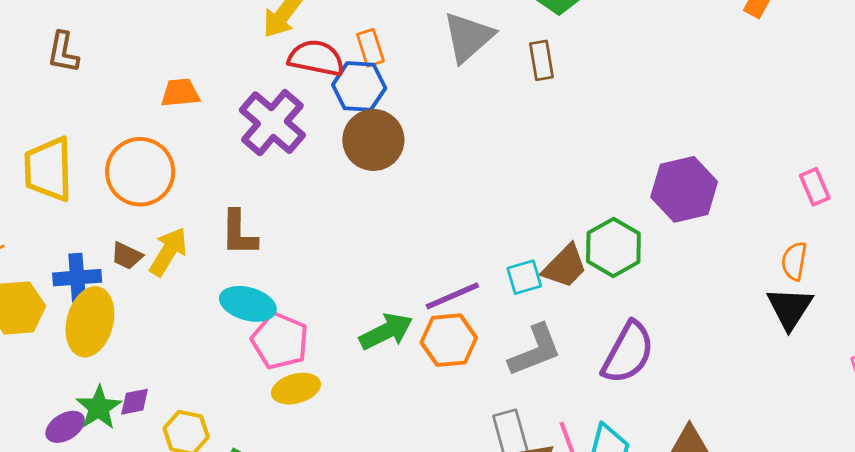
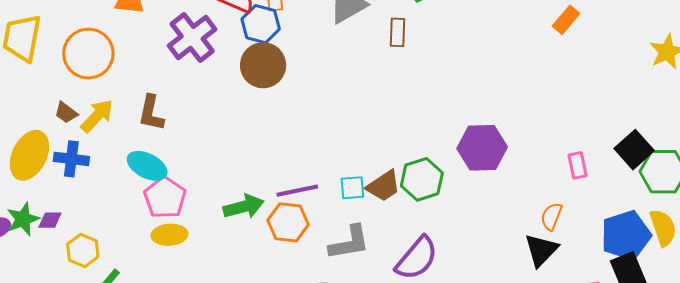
blue cross: (77, 278) -> (71, 159), moved

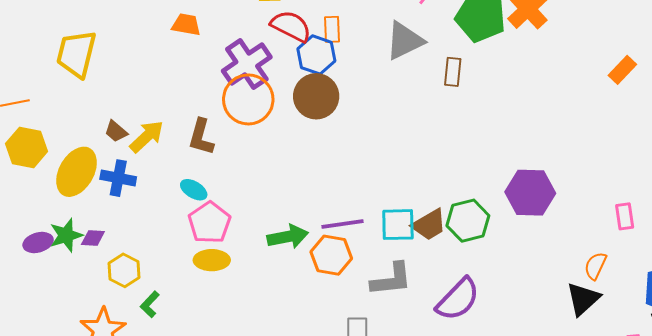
orange circle: (88, 54) -> (248, 99), moved
cyan ellipse: (147, 166) -> (194, 190), size x0.7
cyan square: (352, 188) -> (398, 225), size x1.4

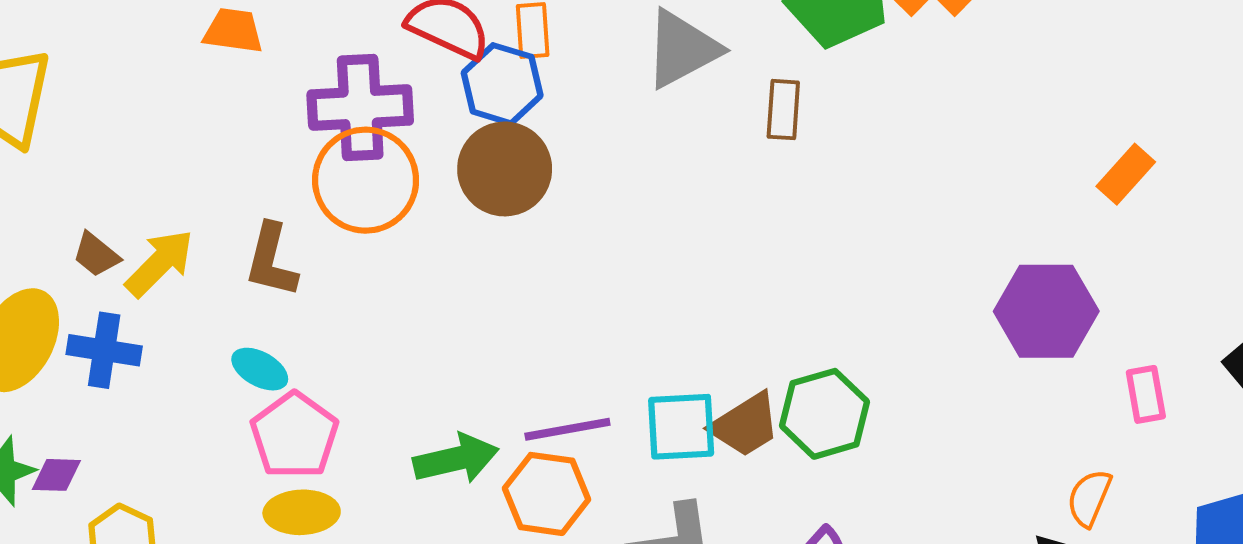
purple cross: (247, 64) -> (360, 108), turned 33
orange rectangle: (622, 70) -> (1126, 174), moved
purple hexagon: (530, 193) -> (1046, 311), moved

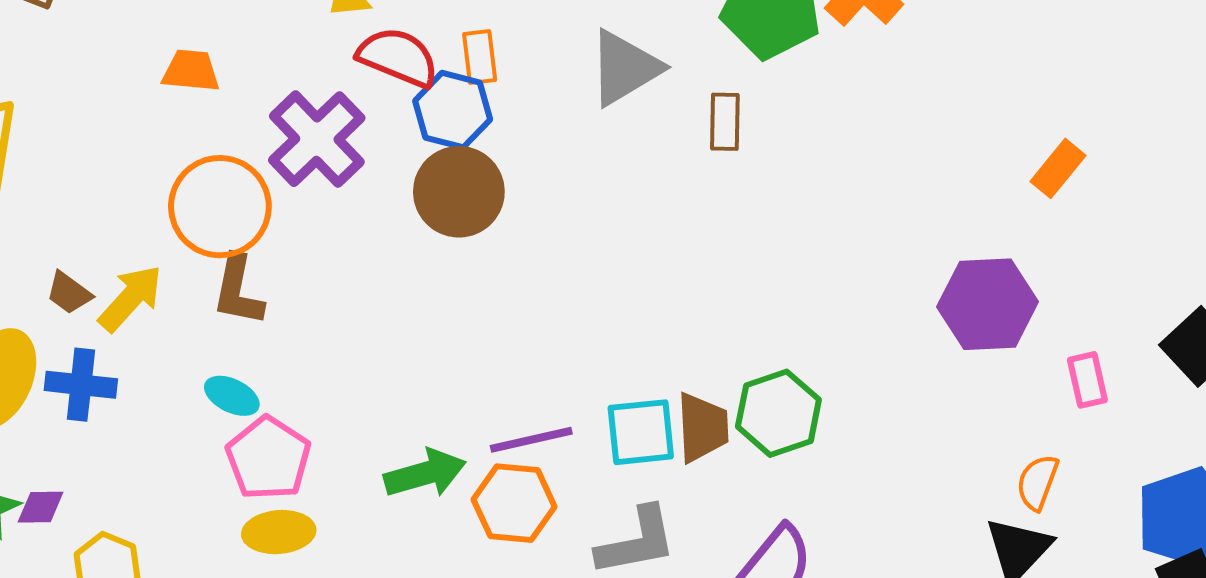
purple cross: (360, 108) -> (317, 139), turned -38
orange circle: (366, 180) -> (220, 207), moved
brown trapezoid: (745, 425) -> (703, 428), turned -58

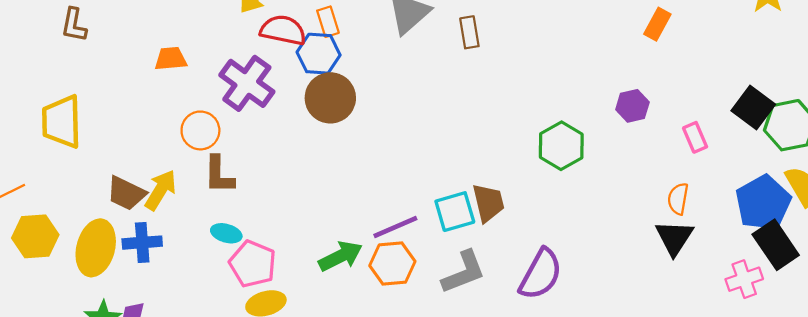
orange circle: (220, 207) -> (200, 130), size x0.7
brown trapezoid: (69, 293) -> (126, 193), size x1.5
purple hexagon: (988, 304) -> (632, 106), size x0.6
green hexagon: (778, 413) -> (561, 146), moved

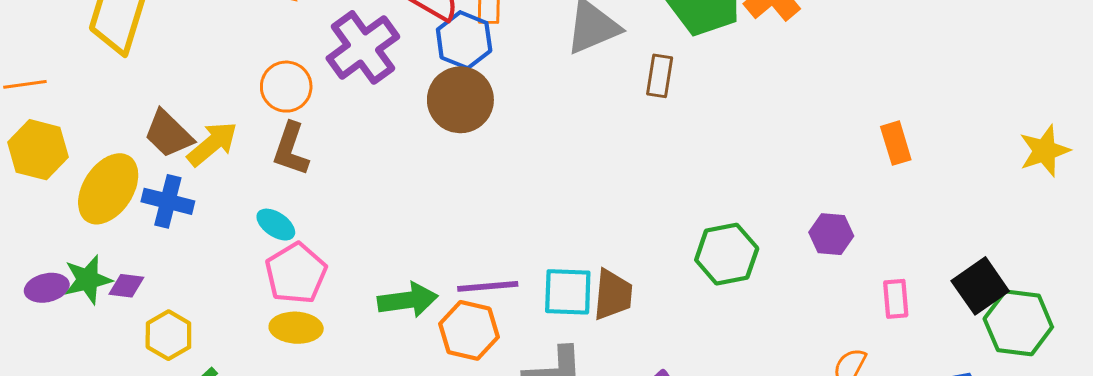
orange rectangle: (657, 24) -> (896, 143), turned -64

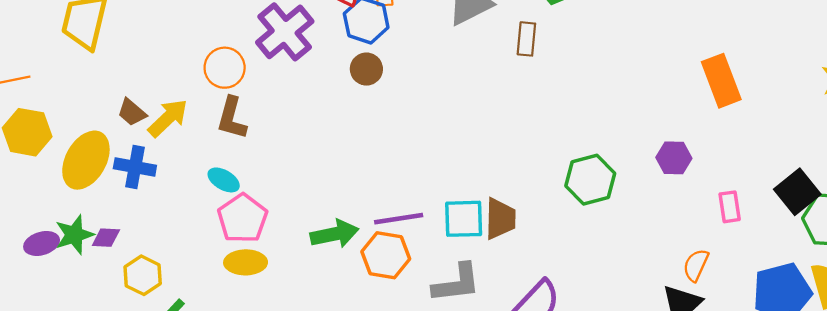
brown circle: (460, 100) -> (366, 69), size x0.6
brown trapezoid: (168, 134) -> (132, 112), size x0.7
orange rectangle: (896, 143) -> (721, 81), size x1.5

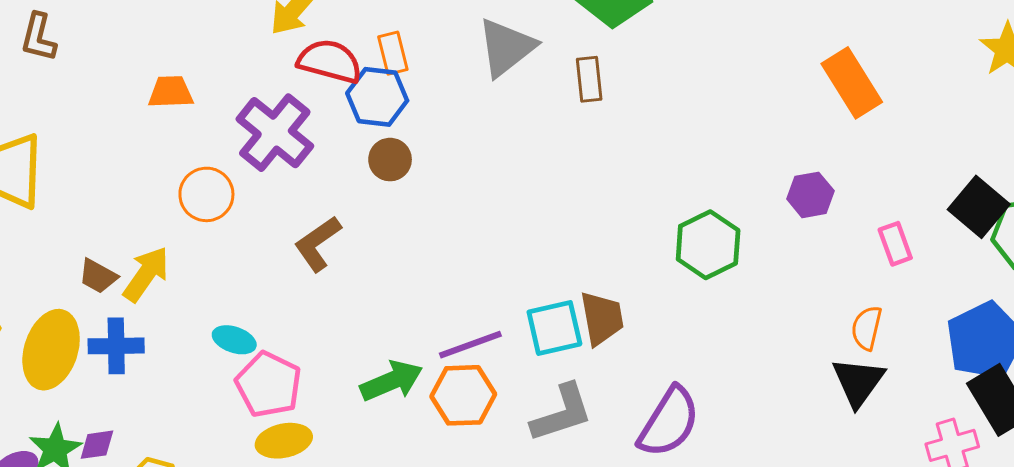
brown L-shape: (232, 118) -> (318, 244), moved, turned 51

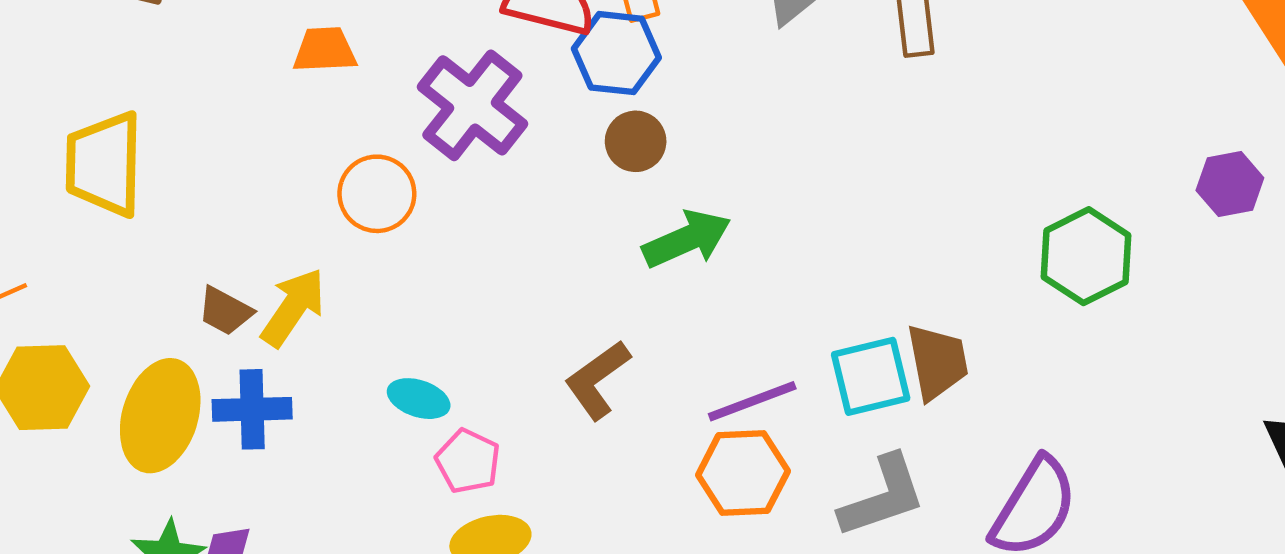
brown L-shape: (318, 244) -> (597, 380), moved
green arrow: (391, 381) -> (687, 239), moved
pink pentagon: (269, 385) -> (468, 461), size x0.7

